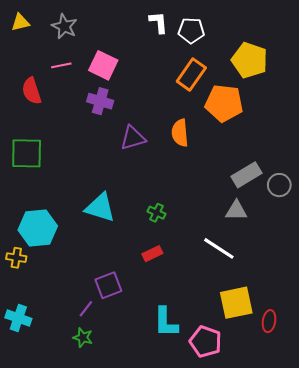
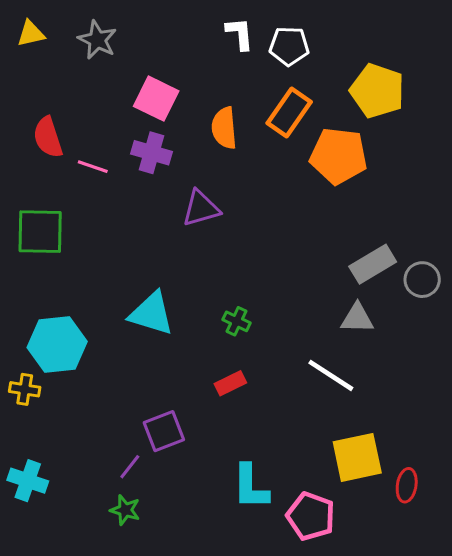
pink line: (61, 65) -> (93, 167), moved, turned 30
orange semicircle: (180, 133) -> (224, 128), moved

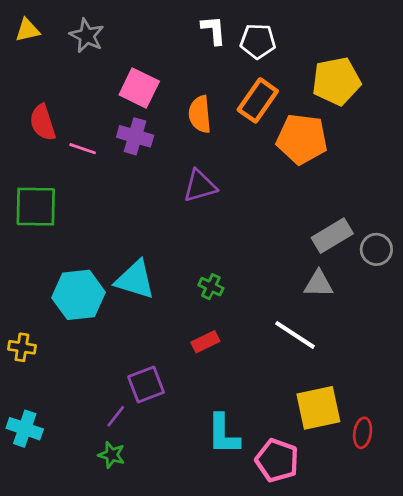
yellow pentagon: (377, 91) -> (336, 81), turned -30
purple triangle: (201, 208) -> (200, 186), moved
cyan hexagon: (57, 345) -> (78, 295), moved

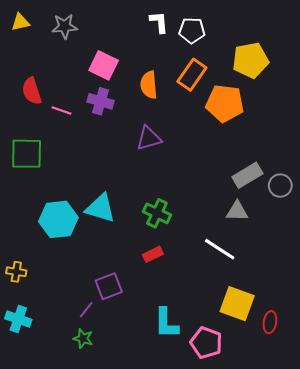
gray star: (87, 36) -> (65, 26), turned -30
green cross: (211, 287) -> (157, 213), size x1.5
yellow cross: (22, 347) -> (16, 272), moved
yellow square: (318, 408) -> (237, 304), turned 32

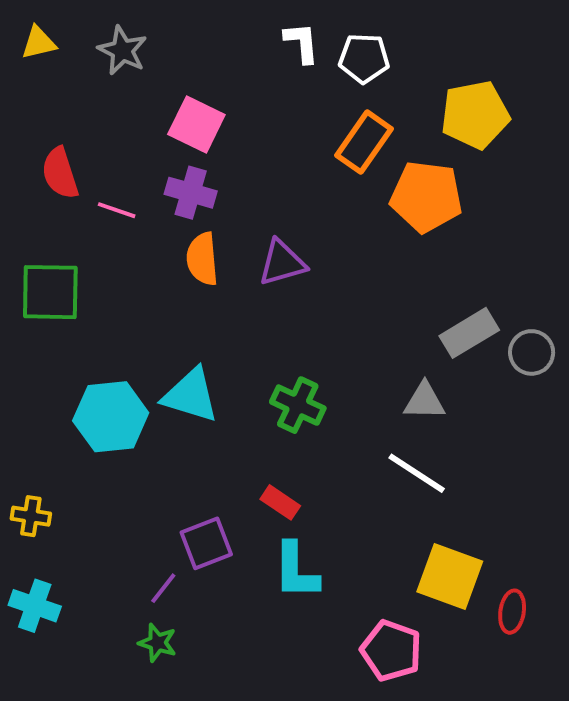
gray star: (65, 26) -> (122, 50), turned 30
orange semicircle: (149, 85) -> (202, 259), moved
gray triangle: (237, 211) -> (424, 401), moved
red rectangle: (153, 254) -> (280, 502), moved, turned 60
cyan L-shape: (166, 323) -> (296, 571), moved

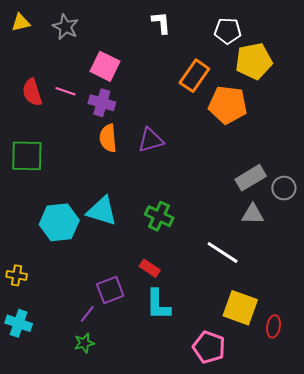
white pentagon: (364, 58) -> (228, 31), moved
pink line: (117, 210) -> (65, 91), moved
gray triangle: (424, 401) -> (253, 214), moved
green star: (157, 643) -> (84, 343), turned -30

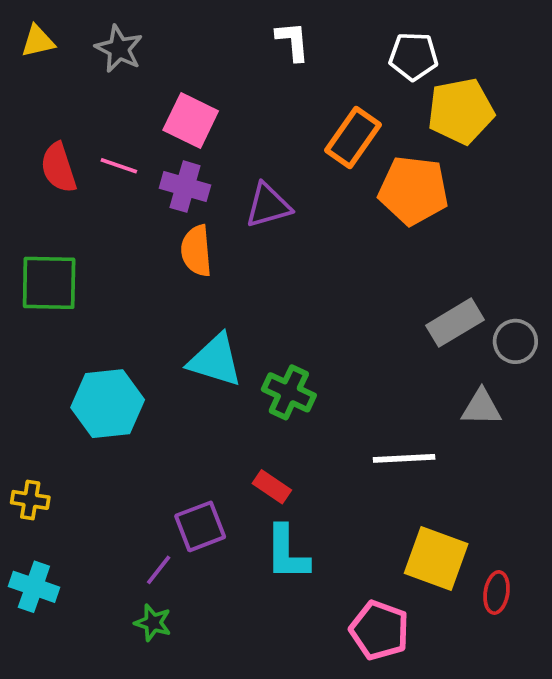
purple triangle: (151, 140) -> (268, 205), moved
cyan triangle: (102, 211) -> (215, 360), moved
gray triangle: (253, 214) -> (481, 407), moved
white line: (223, 253) -> (404, 458), turned -36
green star: (84, 343) -> (153, 623), turned 30

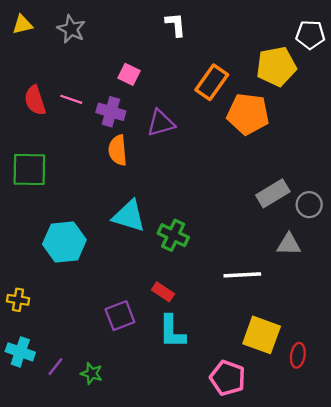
white pentagon: (413, 56) -> (310, 35), moved
pink square: (191, 121) -> (129, 74), moved, size x0.7
purple line: (159, 570) -> (55, 367), moved

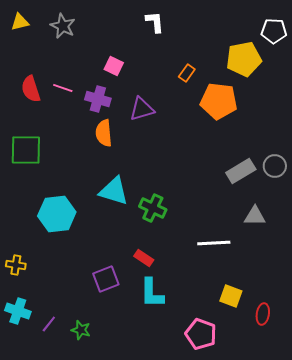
orange rectangle: (212, 82) -> (187, 73), size x0.6
gray circle: (309, 205) -> (275, 166), moved
yellow square: (262, 335) -> (231, 296), size x0.7

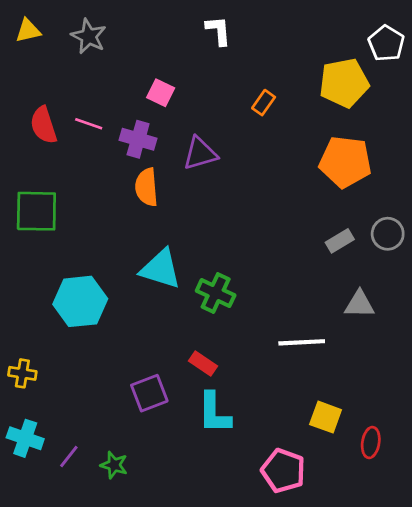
white pentagon: (274, 31) -> (386, 43), turned 30
orange pentagon: (219, 101) -> (345, 162), moved
gray rectangle: (241, 171) -> (340, 241), size x0.7

